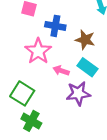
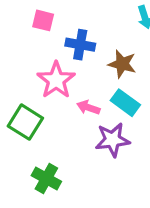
green square: (22, 93) -> (25, 122), moved

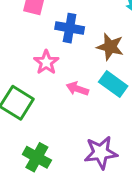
pink star: (56, 80) -> (46, 62), size x0.7
purple star: (112, 140) -> (101, 153), moved

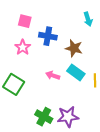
pink star: (46, 62) -> (23, 47), moved
green cross: (37, 157) -> (44, 117), moved

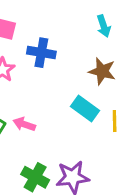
brown star: (74, 48) -> (102, 71), moved
pink arrow: (53, 75) -> (24, 124), moved

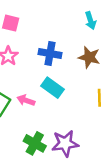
blue cross: (41, 53) -> (50, 53), moved
cyan rectangle: (85, 109) -> (52, 88), moved

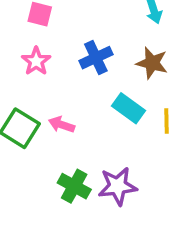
blue cross: (50, 53) -> (96, 58), turned -35
cyan rectangle: (52, 88) -> (128, 108), moved

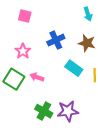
pink star: (36, 61) -> (23, 51), moved

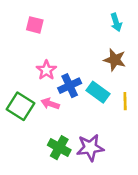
blue cross: (56, 40) -> (70, 86), moved
pink star: (23, 51) -> (46, 70), moved

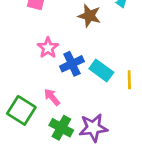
brown star: (115, 60) -> (89, 16), moved
pink arrow: (50, 104) -> (52, 97), moved, turned 30
green square: (21, 106) -> (21, 110), moved

